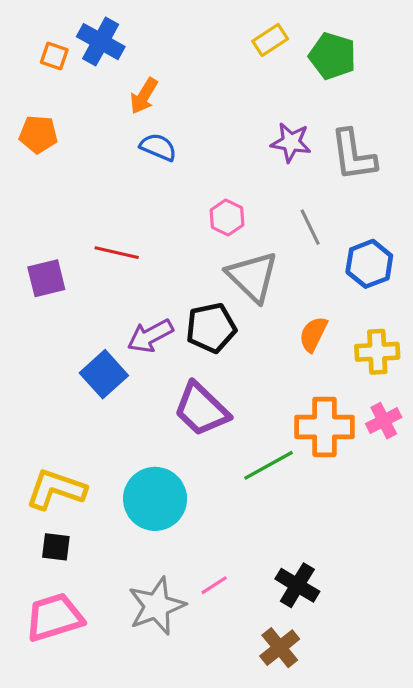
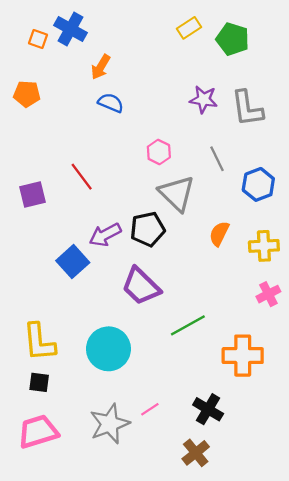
red line: (117, 253) -> (82, 177), turned 40
orange cross: (325, 427) -> (243, 356), moved
yellow L-shape: (56, 489) -> (39, 342), turned -114

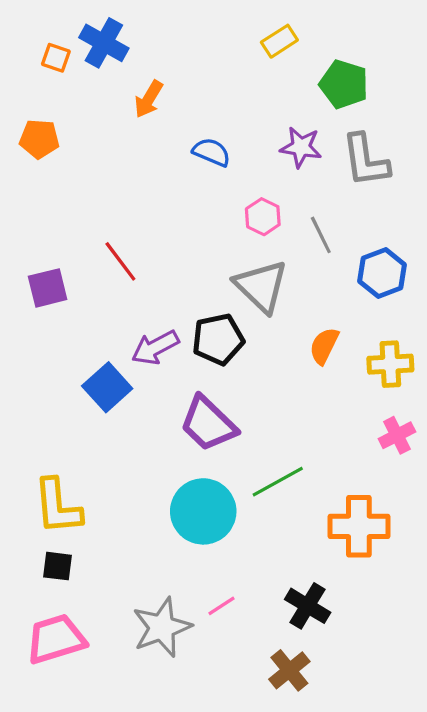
green pentagon: (233, 39) -> (344, 84), moved
blue semicircle: (111, 103) -> (212, 152), moved
pink hexagon: (159, 152) -> (263, 217), moved
cyan circle: (108, 349) -> (203, 511), moved

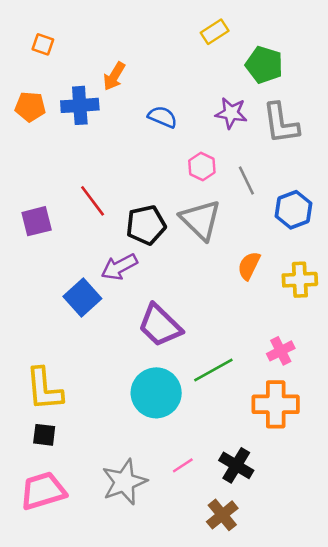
blue cross: (104, 43) -> (80, 105), moved, turned -33
black pentagon: (218, 339) -> (146, 225), moved
pink cross: (397, 435) -> (281, 351), moved
pink line: (221, 606) -> (183, 465), moved

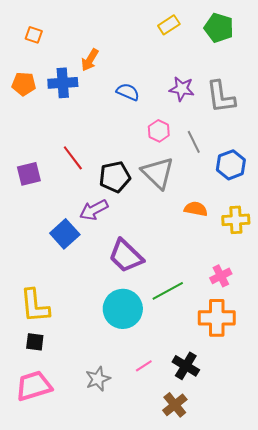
green pentagon: (264, 65) -> (219, 28), moved
orange semicircle: (249, 266) -> (196, 209), turned 75
gray star: (124, 482) -> (98, 379), size x0.7

